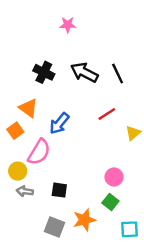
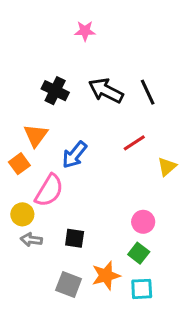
orange triangle: (28, 108) -> (36, 135), turned 30
cyan square: (129, 229) -> (142, 289), moved

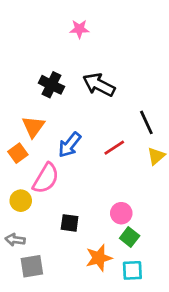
black line: (148, 92) -> (146, 122), moved
red line: (134, 143) -> (114, 148), moved
pink circle: (143, 222) -> (121, 213), moved
gray arrow: (31, 240) -> (15, 240), moved
gray square: (69, 284) -> (32, 266), moved, turned -30

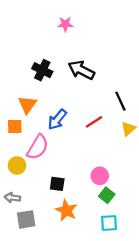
orange square: (18, 153) -> (15, 126), turned 35
orange star: (99, 258) -> (66, 210), moved, turned -30

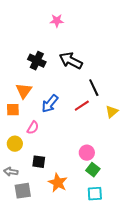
black line: (120, 101) -> (94, 88), moved
pink semicircle: (38, 147) -> (33, 128), size x0.6
black square: (57, 184) -> (39, 162), moved

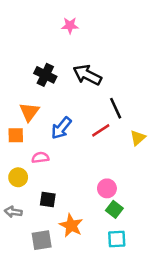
pink semicircle: (33, 128) -> (40, 158), turned -128
gray square: (23, 191) -> (42, 240), moved

